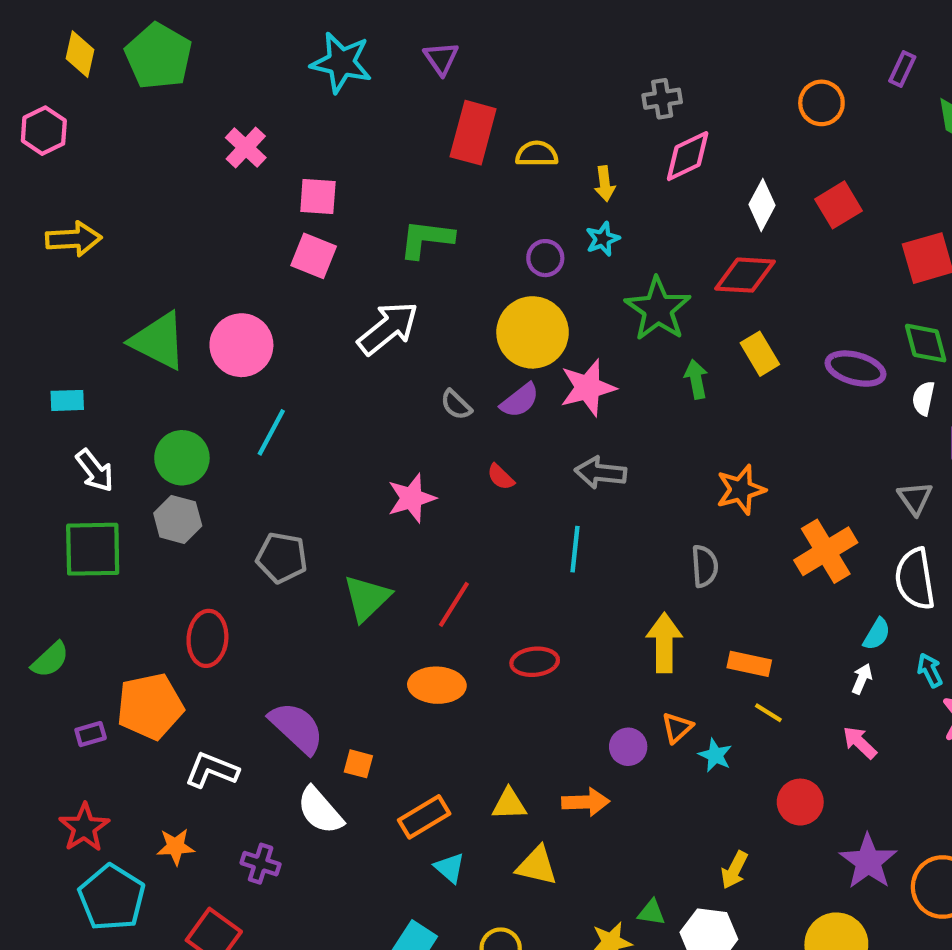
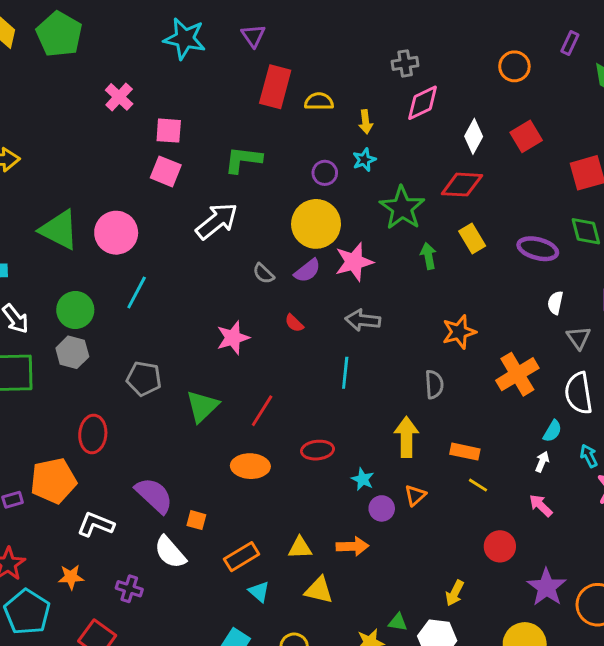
white semicircle: (923, 398) -> (555, 303), moved
cyan star: (715, 755) -> (363, 479), moved

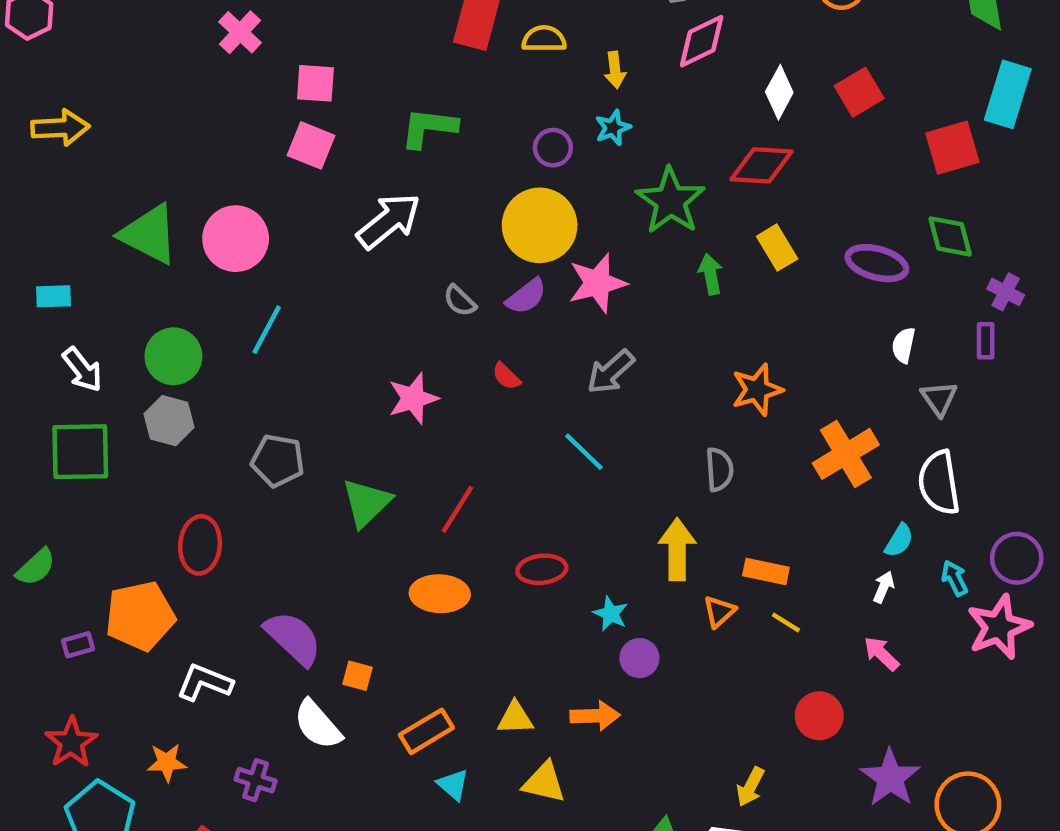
gray arrow: (363, 320) -> (611, 372), turned -48
cyan line: (345, 373) -> (584, 452), turned -52
orange triangle: (415, 495) -> (719, 611), moved

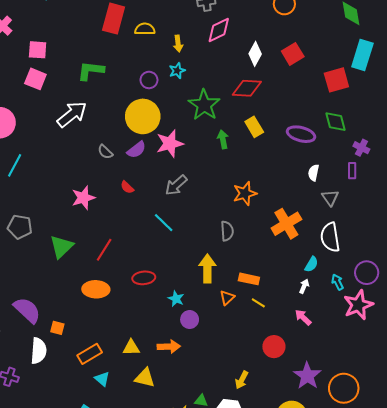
white semicircle: (318, 725) -> (39, 351), turned -135

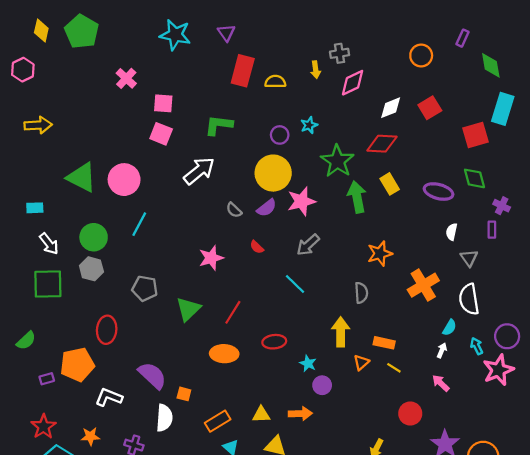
yellow arrow: (178, 44) -> (316, 70), moved
white diamond: (255, 54) -> (391, 108), turned 40
green arrow: (223, 139) -> (357, 197), size x1.6

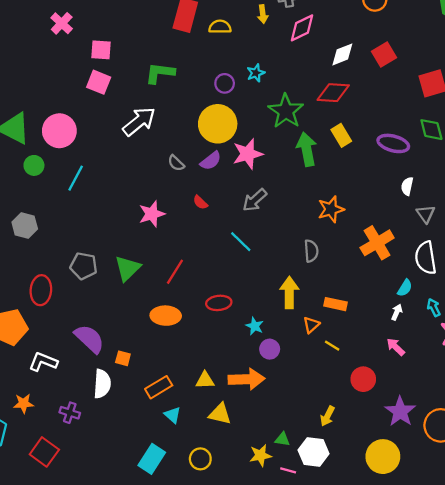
green circle: (94, 237) -> (34, 165), moved, size x0.7
gray pentagon: (145, 288) -> (84, 266), moved
yellow line: (394, 368) -> (332, 346), moved
orange arrow: (300, 414) -> (247, 379), size x1.4

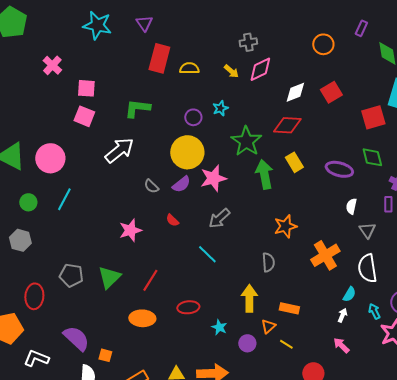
yellow arrow: (263, 14) -> (231, 71), moved, turned -42
green circle: (34, 165) -> (28, 202), moved
purple circle: (270, 349) -> (247, 343), moved

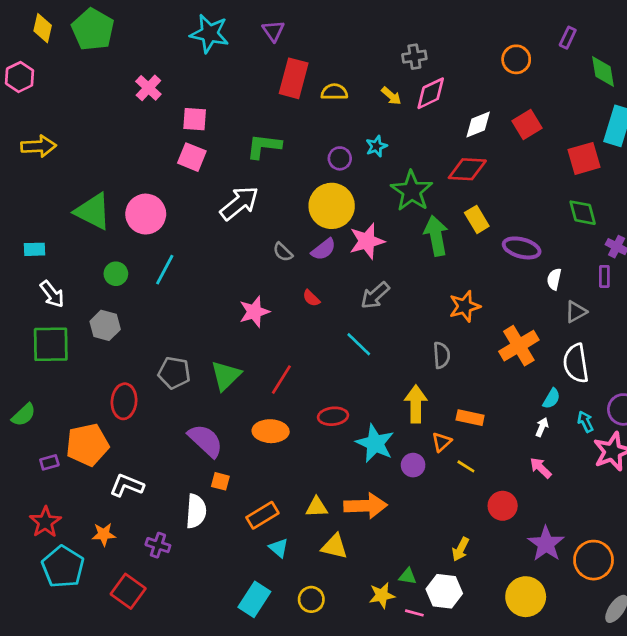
purple ellipse: (339, 169) -> (522, 248), moved
gray triangle: (367, 230) -> (576, 312), turned 36
cyan star: (219, 327) -> (375, 443), size x1.8
purple semicircle: (76, 338) -> (205, 441), moved

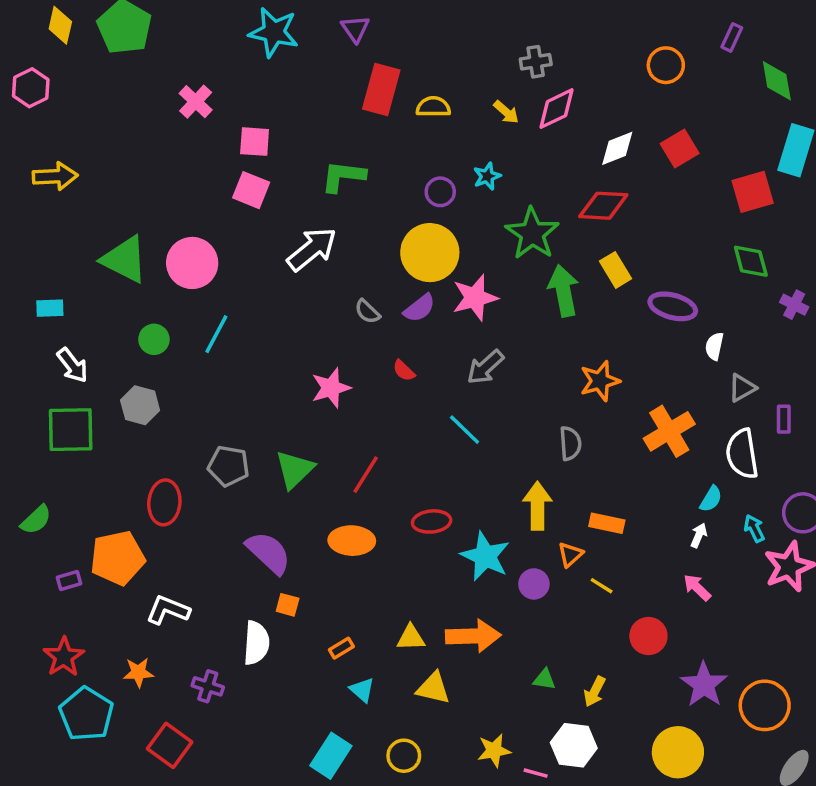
purple rectangle: (604, 276) -> (784, 419), moved
orange rectangle: (262, 515) -> (341, 648), size x0.6
green triangle: (408, 576) -> (544, 679), moved

